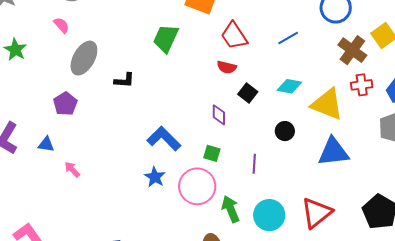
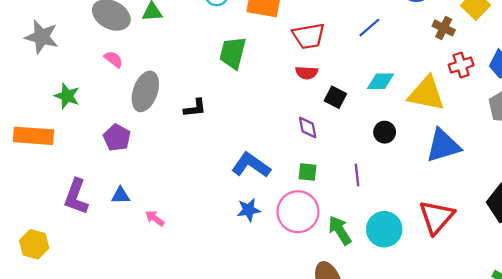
red trapezoid: (234, 36) -> (309, 36), turned -56
brown cross: (352, 50) -> (444, 28), size x0.7
purple pentagon: (65, 104) -> (117, 138), moved
blue star: (155, 177) -> (249, 210), turned -30

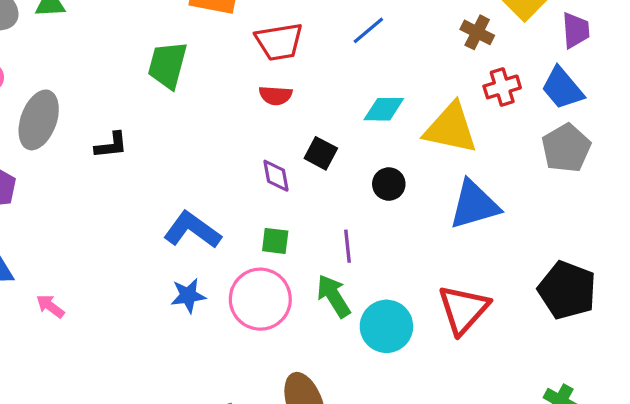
black square: (335, 97) -> (321, 153), moved
green arrow: (340, 230) -> (334, 296), moved

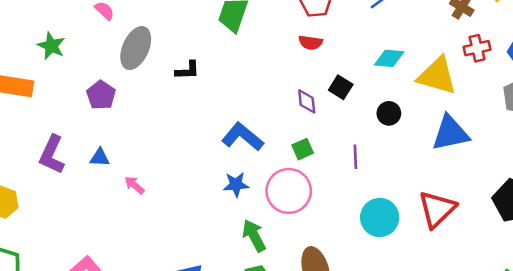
green square: (275, 241) -> (303, 149), turned -35
green arrow: (334, 296) -> (254, 236), moved

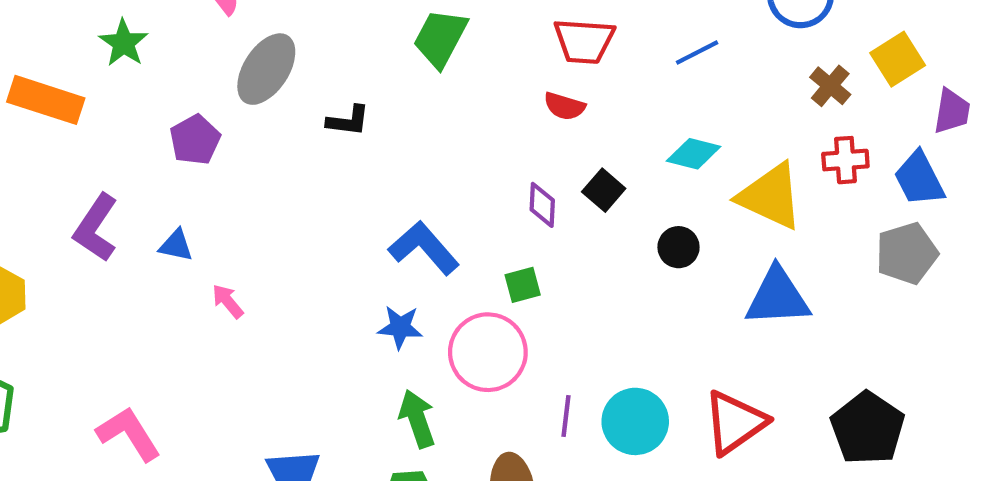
purple line: (355, 157) -> (566, 416), moved

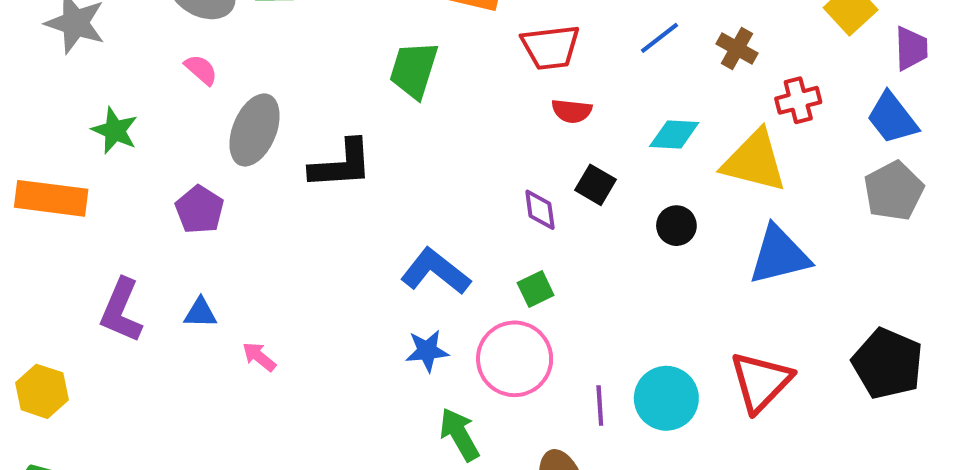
brown cross: (830, 86) -> (737, 48), moved
red semicircle: (564, 106) -> (572, 111), moved
black L-shape: (348, 121) -> (341, 164), size x1.6
red cross: (845, 160) -> (798, 100), moved

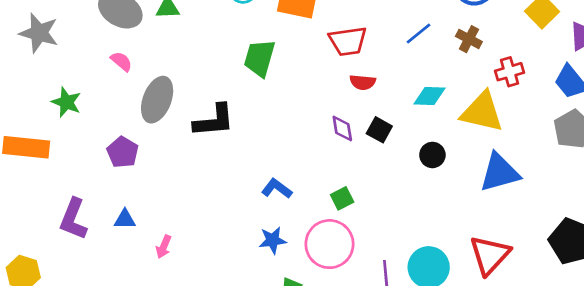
purple diamond: (540, 210) -> (342, 129), moved
blue L-shape: (435, 271) -> (277, 189), size x0.7
pink arrow: (259, 357) -> (164, 247), turned -105

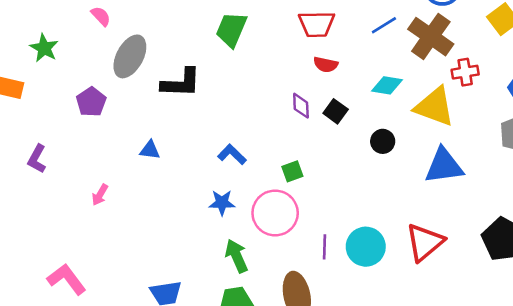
brown cross: (469, 39) -> (431, 37), size x1.8
purple L-shape: (73, 219) -> (37, 159), size x0.7
blue triangle: (125, 219) -> (150, 150), moved
pink arrow: (164, 247) -> (100, 195), moved

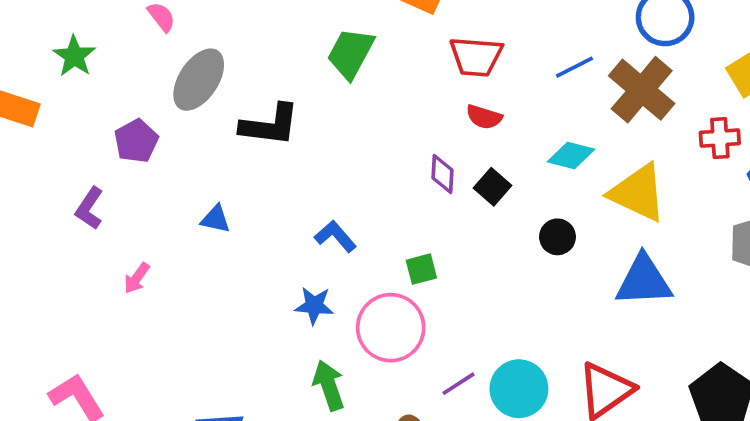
red cross: (465, 72) -> (720, 138), moved
purple L-shape: (37, 159) -> (89, 208), moved
purple line: (324, 247) -> (459, 384), turned 50

